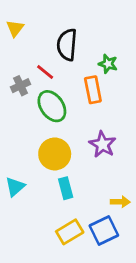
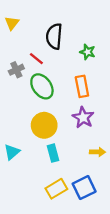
orange rectangle: (93, 90) -> (82, 86), moved
yellow arrow: (120, 202) -> (98, 152), moved

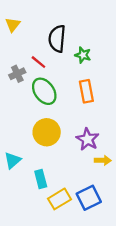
green star: (88, 52) -> (83, 55), moved
purple star: (83, 118) -> (88, 139), moved
cyan rectangle: (53, 153) -> (41, 179), moved

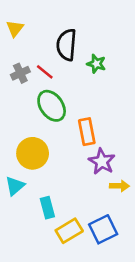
gray cross: (17, 74) -> (20, 73), moved
orange rectangle: (86, 91) -> (87, 132), moved
yellow circle: (47, 132) -> (33, 153), moved

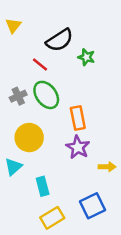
black semicircle: (66, 45) -> (60, 40), turned -128
gray cross: (20, 73) -> (18, 96), moved
purple star: (102, 161) -> (78, 147), moved
yellow rectangle: (69, 231) -> (52, 218), moved

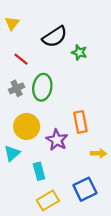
red line: (40, 64) -> (21, 59), moved
green ellipse: (46, 95) -> (42, 87), turned 45
orange rectangle: (78, 118) -> (80, 122), moved
purple star: (78, 147) -> (57, 140), moved

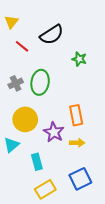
green star: (79, 52) -> (79, 59), moved
red line: (21, 59) -> (22, 46), moved
yellow arrow: (98, 153) -> (77, 143), moved

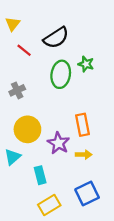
green ellipse: (40, 82) -> (61, 74), moved

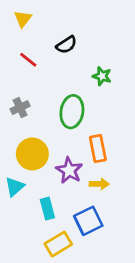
yellow triangle: (13, 24) -> (23, 19), moved
black semicircle: (56, 38) -> (66, 45), size x0.7
green ellipse: (61, 74) -> (72, 112), moved
blue square: (87, 194) -> (88, 221), moved

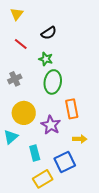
green star: (102, 76) -> (46, 59), moved
yellow arrow: (99, 184) -> (80, 139), moved

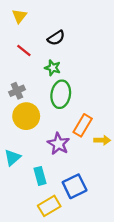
orange rectangle: (72, 109) -> (83, 125), turned 42
yellow circle: (24, 113) -> (26, 116), moved
yellow arrow: (80, 139) -> (102, 140), moved

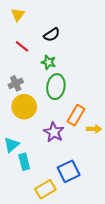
cyan rectangle: (40, 176) -> (24, 162), moved

